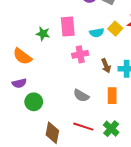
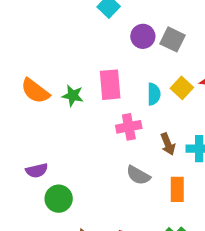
cyan semicircle: (97, 33) -> (154, 94), turned -80
orange semicircle: (22, 56) -> (35, 91), moved
gray semicircle: (81, 96) -> (138, 175), moved

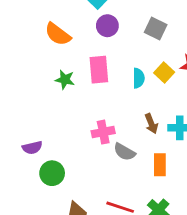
purple circle: (143, 36) -> (107, 26), moved
orange semicircle: (35, 91) -> (58, 34), moved
pink cross: (129, 127) -> (103, 132), moved

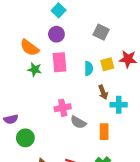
purple circle: (107, 26) -> (56, 34), moved
orange semicircle: (58, 34) -> (30, 48), moved
yellow square: (164, 72) -> (107, 64), turned 32
brown arrow: (151, 124) -> (103, 92), moved

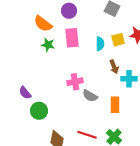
purple semicircle: (11, 119) -> (25, 93), turned 64

